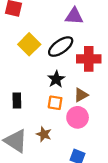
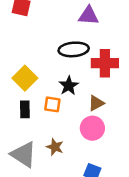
yellow square: (29, 44) -> (25, 78), moved
black ellipse: (61, 47) -> (74, 49), turned 30
orange square: (55, 103) -> (52, 104), moved

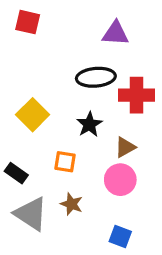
orange square: (52, 104) -> (65, 162), moved
black rectangle: (25, 109) -> (16, 173), moved, turned -54

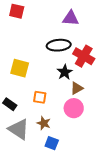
red cross: (137, 95) -> (84, 56), turned 30
yellow square: (33, 115) -> (20, 68), turned -30
black star: (89, 124) -> (65, 72), moved
blue square: (120, 237) -> (52, 143), moved

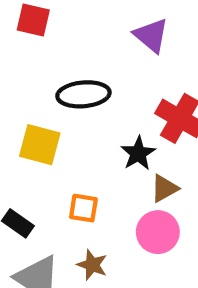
purple triangle: (71, 18) -> (151, 35), turned 36
black ellipse: (59, 45) -> (83, 94), moved

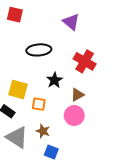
yellow square: (40, 145) -> (18, 89), moved
black star: (138, 153) -> (54, 80), moved

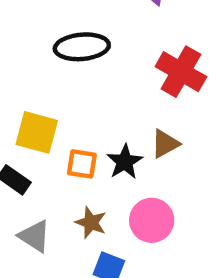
black star: (54, 80) -> (125, 162), moved
pink circle: (74, 115) -> (152, 220), moved
gray triangle: (17, 137) -> (34, 236), size x0.7

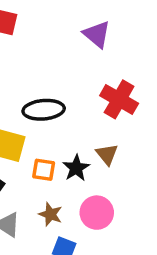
black ellipse: (82, 47) -> (44, 110), moved
brown triangle: (165, 144) -> (107, 154), turned -40

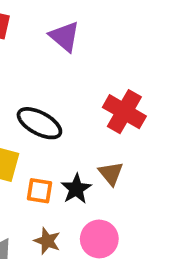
purple triangle: (97, 34) -> (65, 36), moved
black ellipse: (44, 110) -> (39, 123), turned 33

